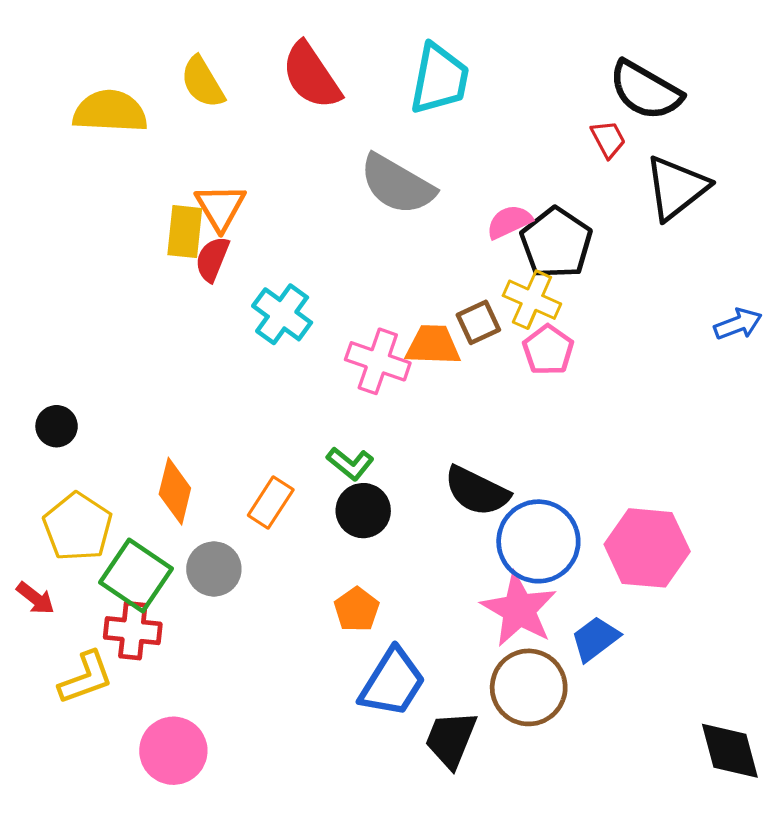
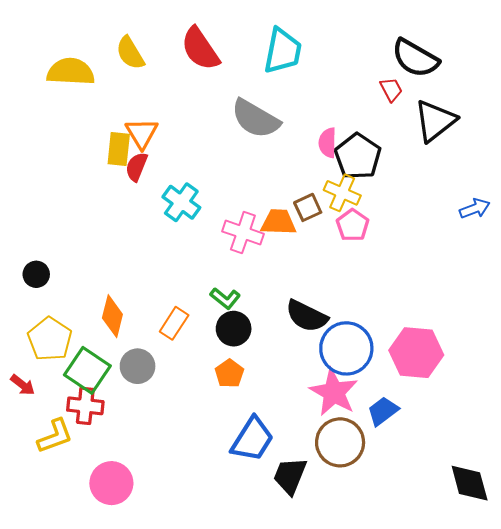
pink semicircle: (509, 222) -> (328, 143), turned -64
orange pentagon: (357, 610) -> (229, 373), moved

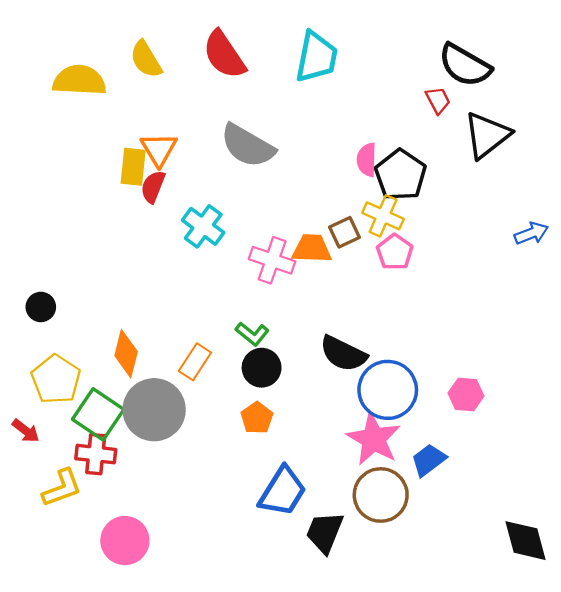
gray semicircle: (255, 119) -> (248, 146), moved
pink hexagon: (416, 353) -> (466, 395), size x0.6
gray circle: (138, 366) -> (154, 410), size x1.6

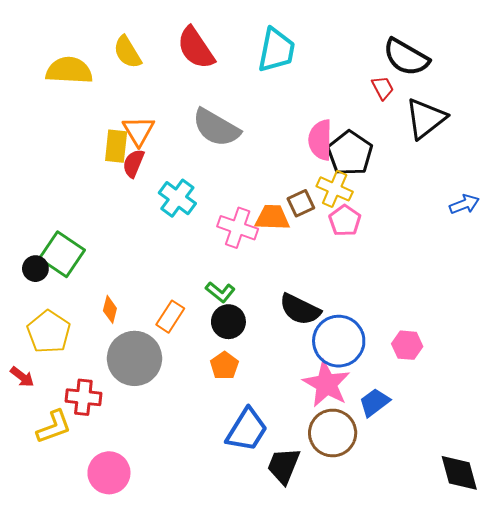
pink semicircle: (367, 160) -> (320, 140), size x1.4
orange diamond: (126, 354) -> (110, 309), size x0.7
green square: (98, 414) -> (62, 254), moved

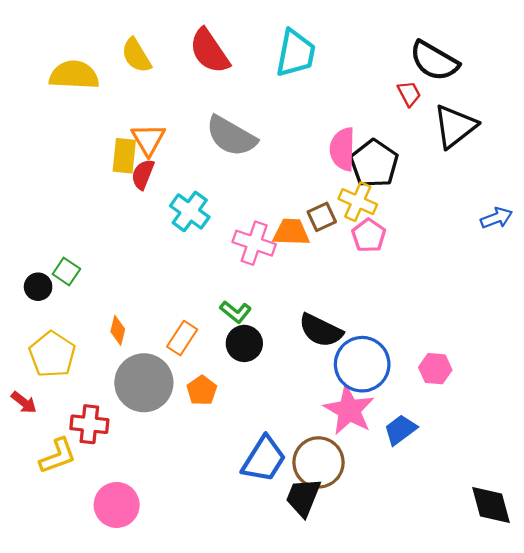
green square: (62, 254) -> (66, 271), size x0.6
orange pentagon: (224, 366) -> (202, 390), moved
brown circle: (333, 433) -> (319, 462), moved

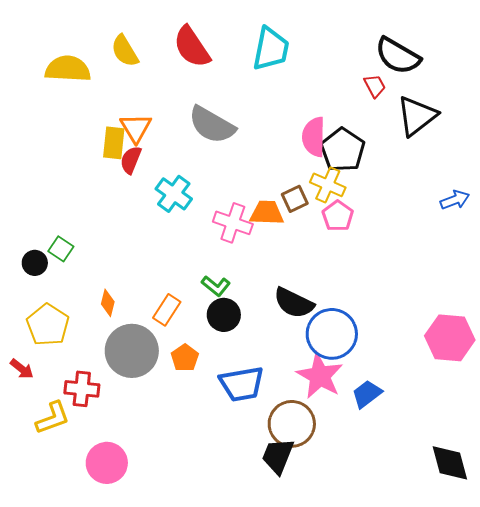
pink hexagon: (435, 369) -> (450, 338), moved, size x1.6
blue trapezoid: (264, 459) -> (242, 384), moved, turned 48

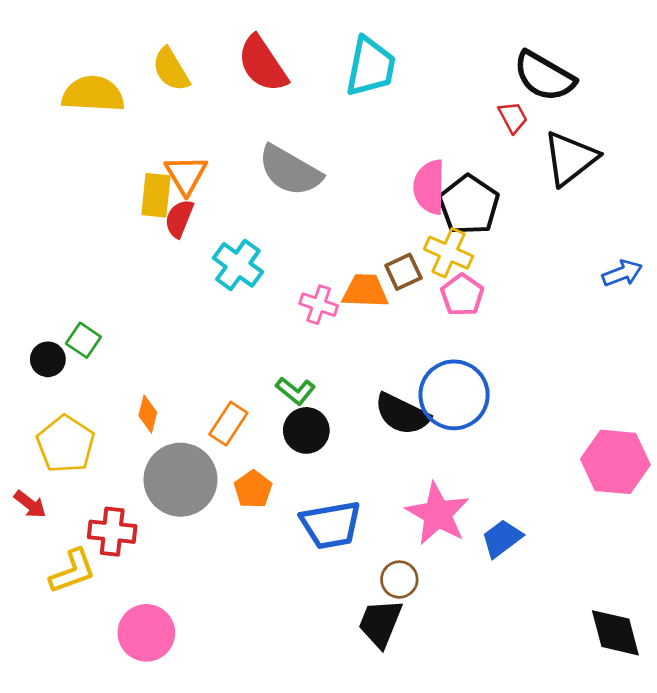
pink cross: (233, 223) -> (319, 305), size x0.7
blue circle: (332, 334) -> (454, 395), moved
brown circle: (292, 424) -> (399, 579), size x0.6

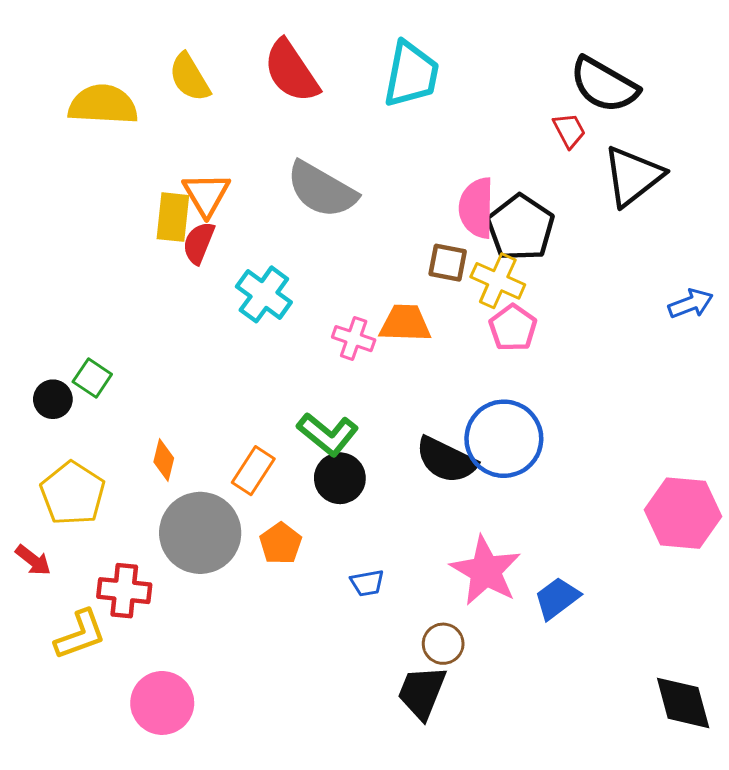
brown square: (403, 272) -> (448, 263), moved, turned 36
green L-shape: (295, 391) -> (328, 434), size x1.4
blue trapezoid: (331, 525) -> (367, 583), size x0.5

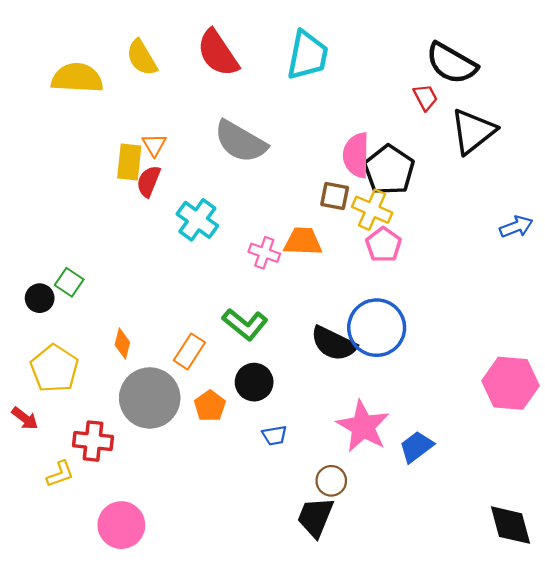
orange triangle: (206, 194) -> (154, 145), size x0.7
black circle: (340, 478) -> (254, 382), moved
yellow L-shape: (80, 635) -> (60, 474), size x0.7

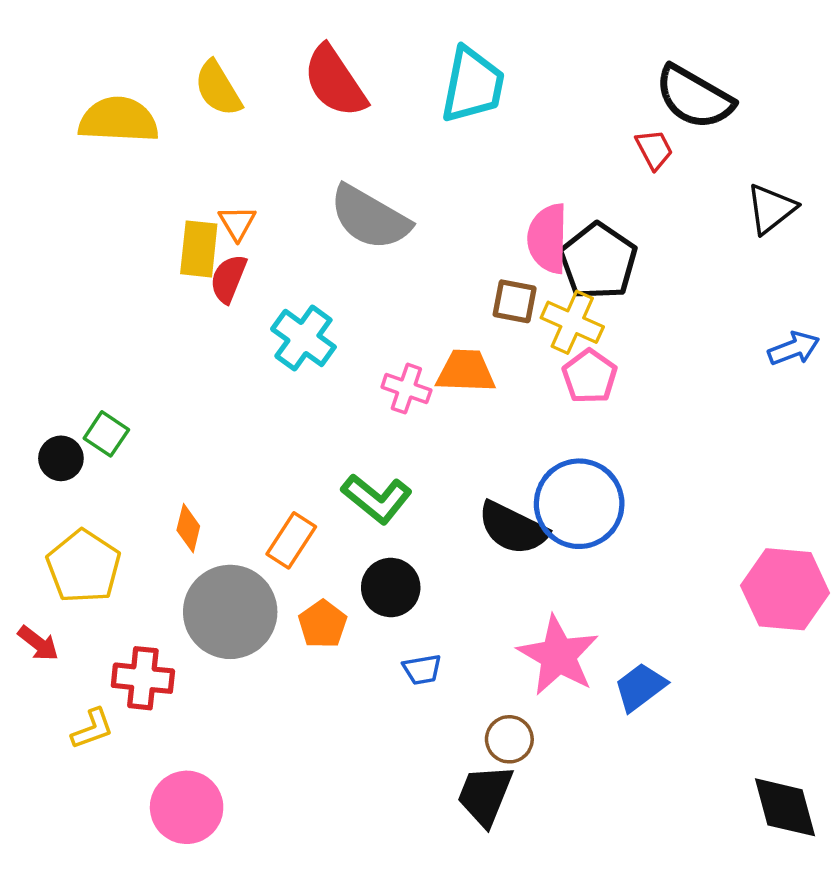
black triangle: (473, 131) -> (771, 209), moved, size x0.7

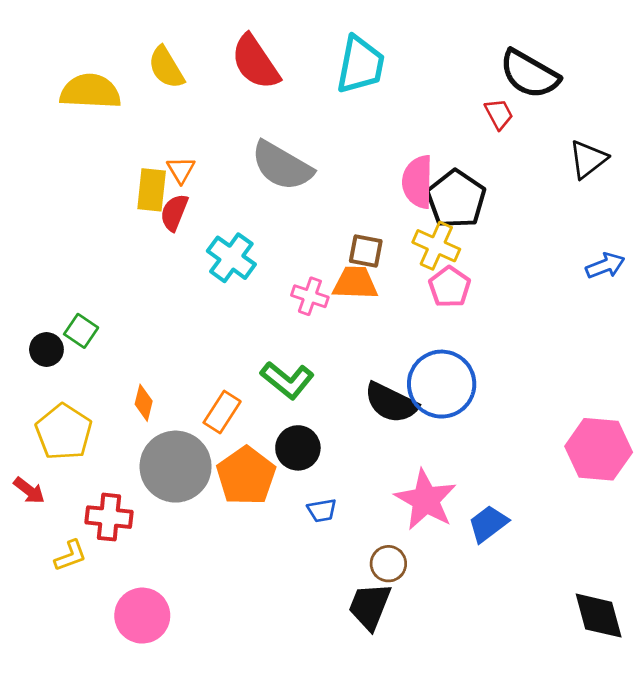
brown square: (515, 301) -> (366, 251), moved
orange pentagon: (323, 624) -> (246, 476), size x1.6

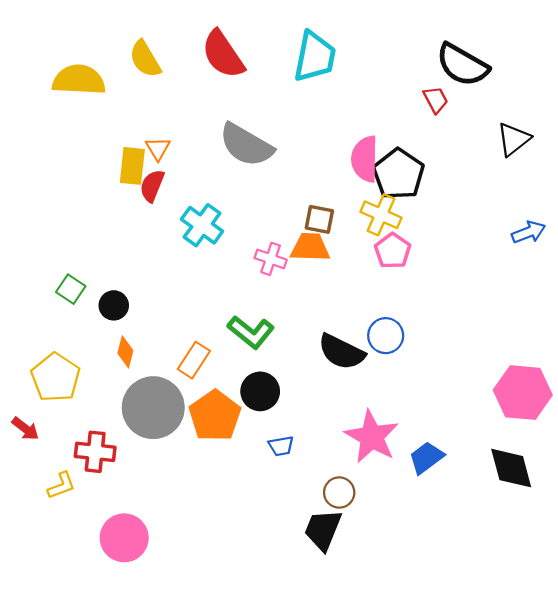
black circle: (46, 349) -> (114, 305), moved
blue circle: (442, 384) -> (386, 336), size x0.6
black diamond: (599, 616) -> (511, 468), moved

